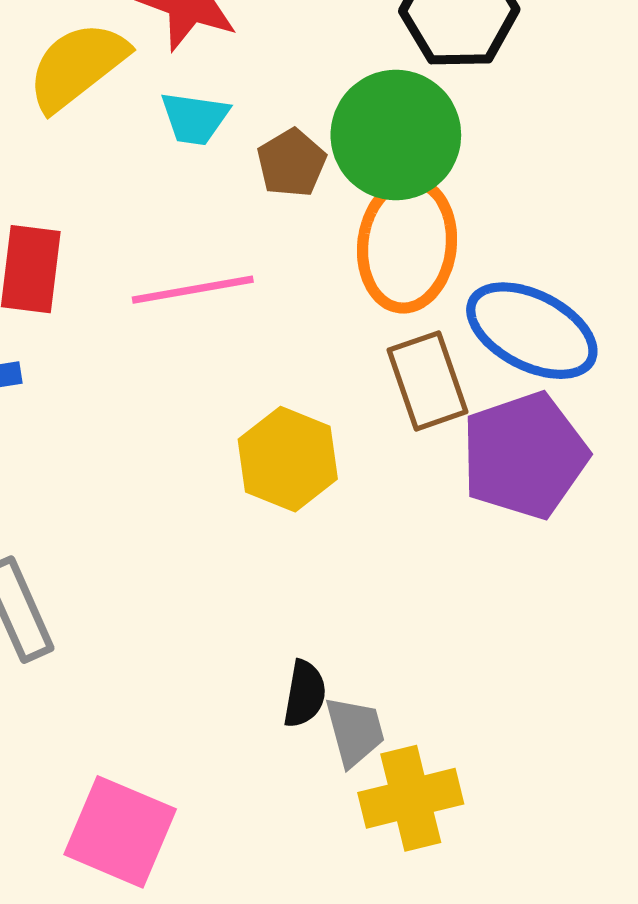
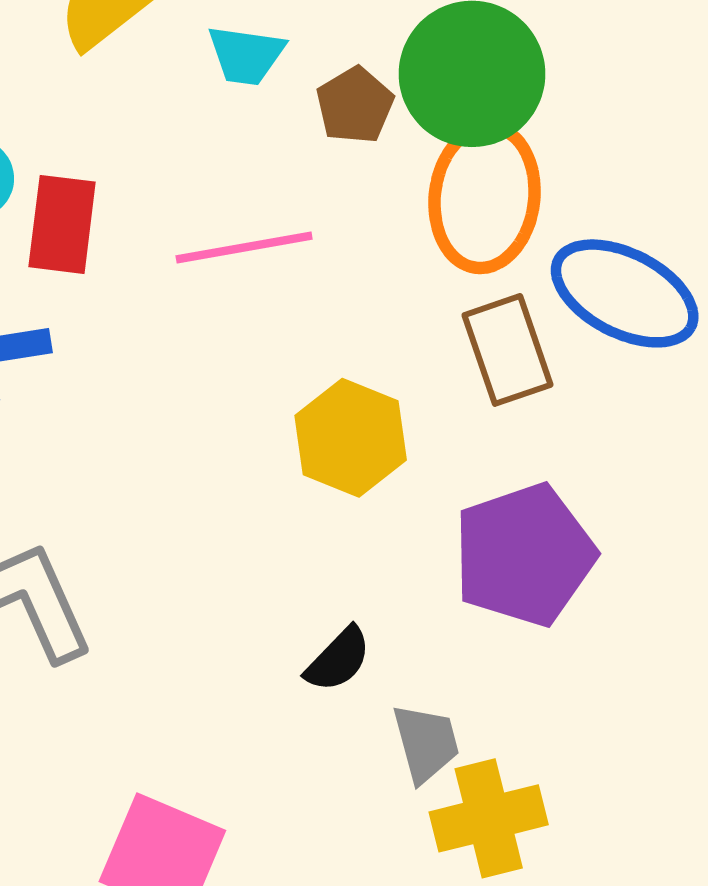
purple pentagon: (524, 455) -> (524, 555), moved
black semicircle: (305, 694) -> (338, 659), moved, turned 34

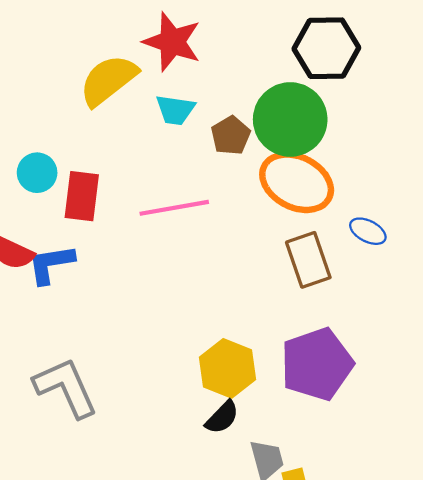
orange ellipse: (485, 197) -> (297, 182), turned -70
blue ellipse: (625, 293) -> (368, 231), size x0.5
yellow hexagon: (351, 438) -> (227, 368), moved

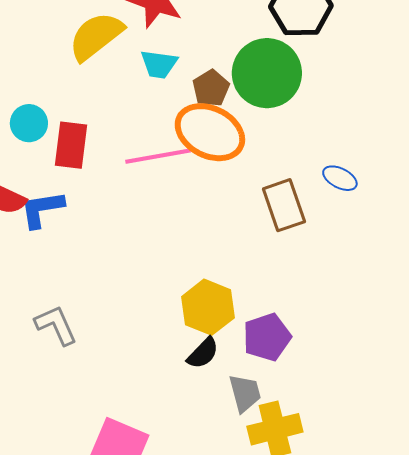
orange ellipse: (297, 182) -> (210, 132), moved
purple pentagon: (317, 364) -> (267, 337), moved, size x0.7
gray L-shape: (66, 388) -> (56, 325), size x0.7

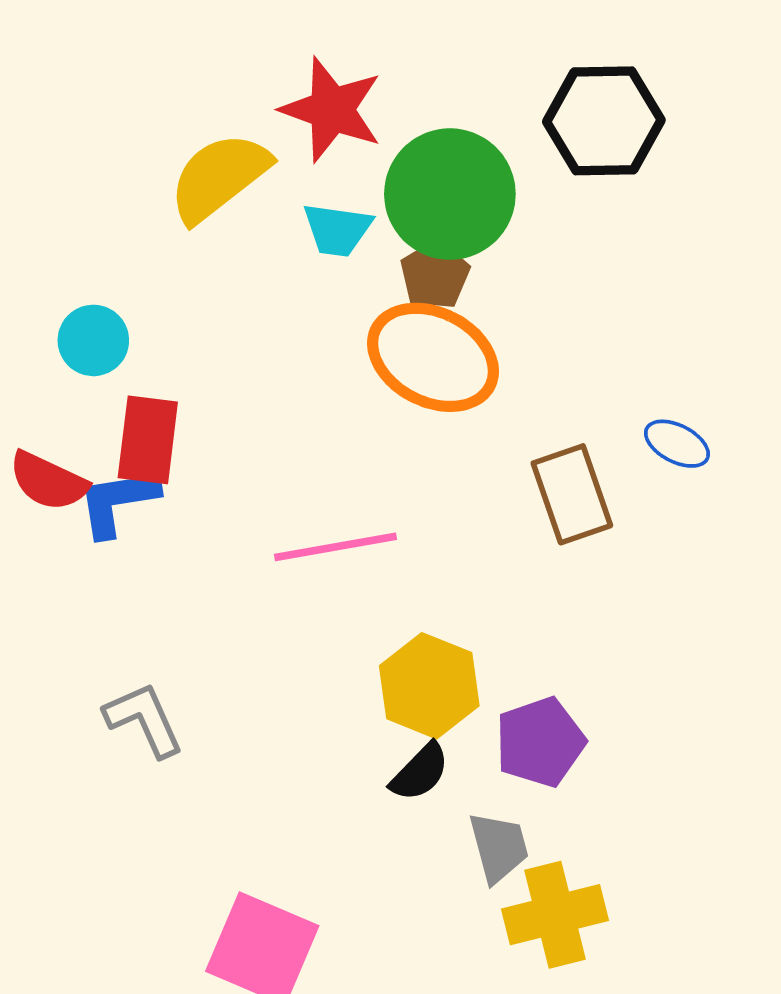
green circle: (267, 73) -> (450, 194), moved
red rectangle: (71, 145) -> (148, 440), moved
pink line: (158, 156) -> (335, 547), moved

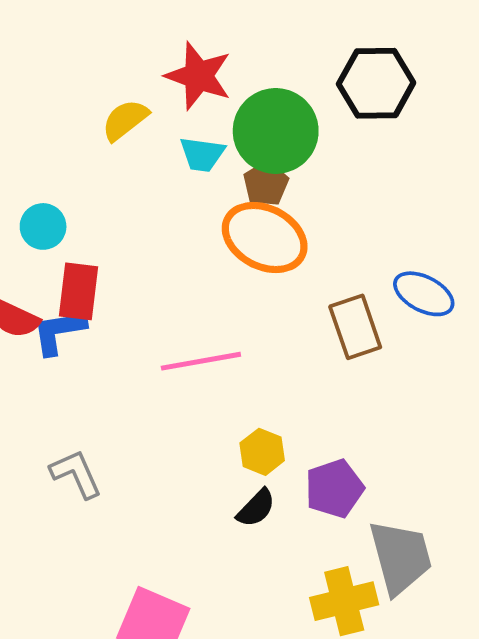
yellow semicircle: (219, 177) -> (125, 120), size x0.7
blue ellipse: (677, 444) -> (424, 294), size x1.4
yellow hexagon: (429, 686) -> (262, 452), size x0.7
gray trapezoid: (499, 847) -> (401, 557), moved, size x1.6

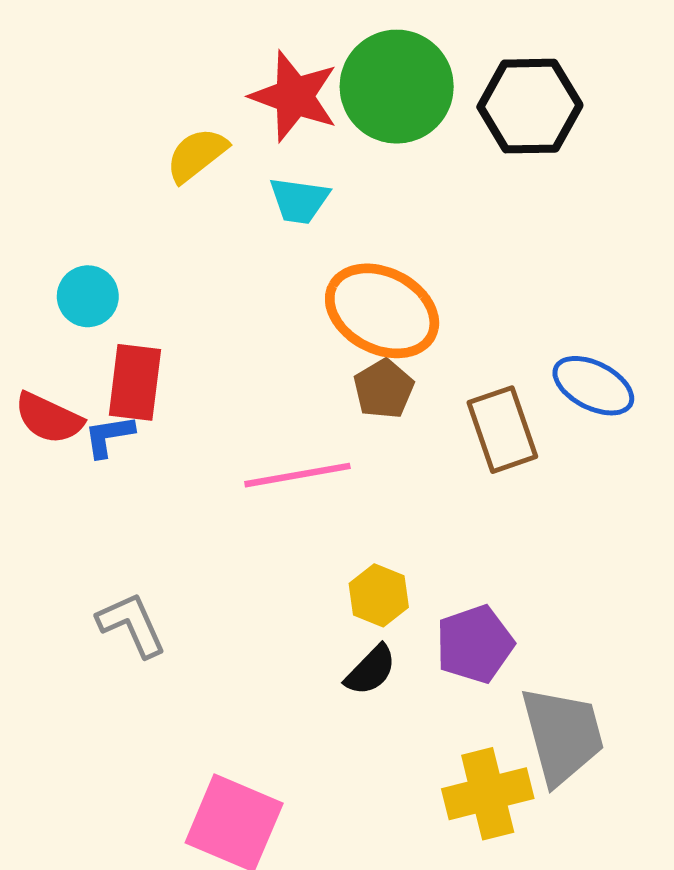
green circle: (276, 131) -> (397, 87), moved
brown pentagon: (266, 184) -> (384, 389), moved
blue L-shape: (59, 332) -> (109, 436), size x0.7

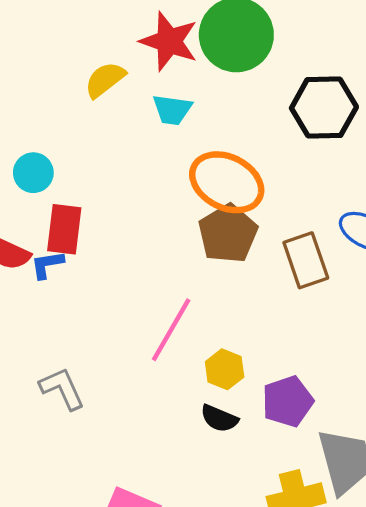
black hexagon: (530, 106) -> (324, 108), moved
brown pentagon: (384, 389) -> (228, 234), size x1.5
pink line: (297, 475) -> (171, 330), moved, turned -50
black semicircle: (371, 670) -> (219, 418), turned 69

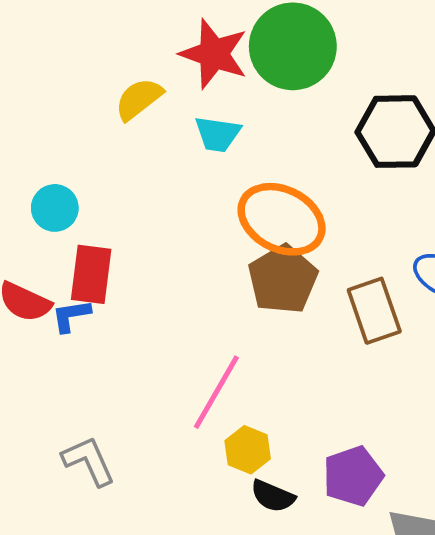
yellow hexagon: (225, 369) -> (248, 450), moved

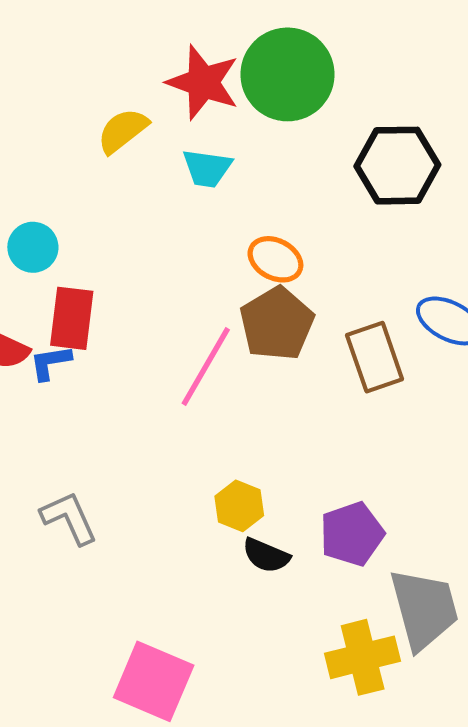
orange ellipse: (282, 219) -> (275, 259), size x0.6
pink line: (216, 392) -> (206, 367), moved

